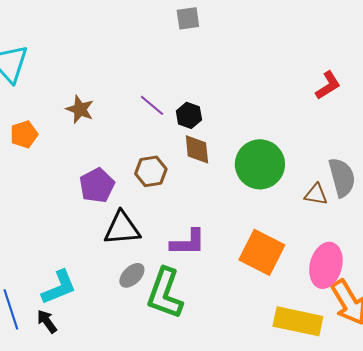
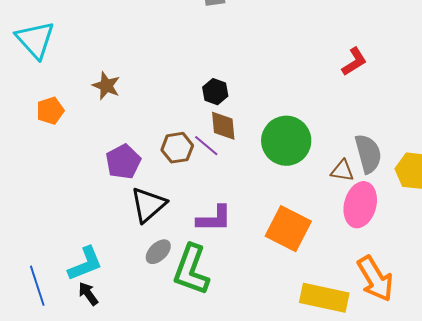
purple line: (152, 105) -> (206, 146), moved
black triangle: (122, 228) -> (148, 205), turned -36
pink ellipse: (326, 265) -> (360, 205), moved
black arrow: (47, 321) -> (88, 294), moved

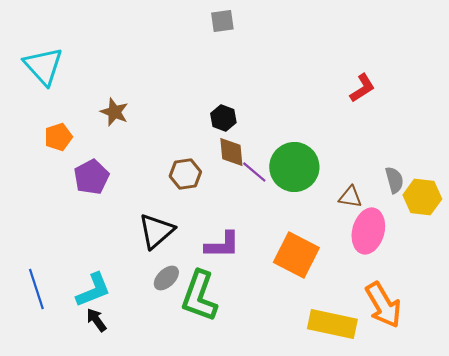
purple line: (206, 146) -> (254, 172), moved
gray semicircle: (368, 154) -> (394, 180), moved, size x0.7
purple pentagon: (123, 162) -> (91, 177), moved
blue line: (37, 286) -> (36, 289), moved

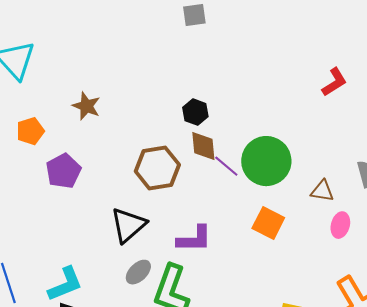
brown hexagon: (185, 174) -> (157, 168), size x1.4
pink ellipse: (368, 231) -> (340, 225), size x0.6
orange square: (296, 255) -> (268, 223), moved, size x0.7

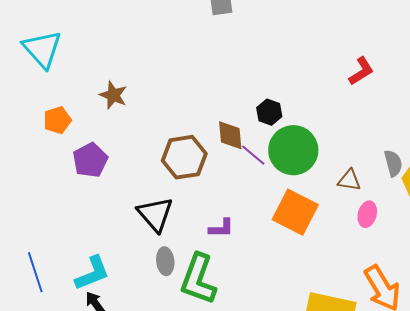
black hexagon: (195, 112) -> (269, 112), moved
orange square: (268, 223) -> (295, 212), size x1.4
black triangle: (128, 225) -> (155, 214), turned -30
purple L-shape: (194, 239) -> (221, 228), size x0.7
gray ellipse: (138, 272) -> (165, 261), turned -52

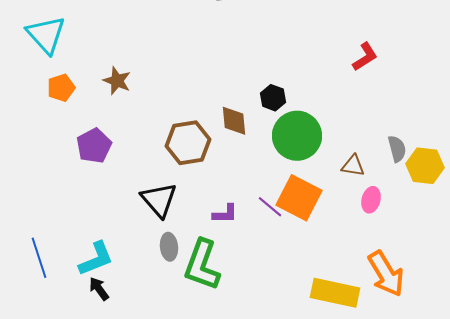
orange pentagon: (57, 120) -> (61, 88), moved
purple line: (253, 155) -> (270, 207), moved

